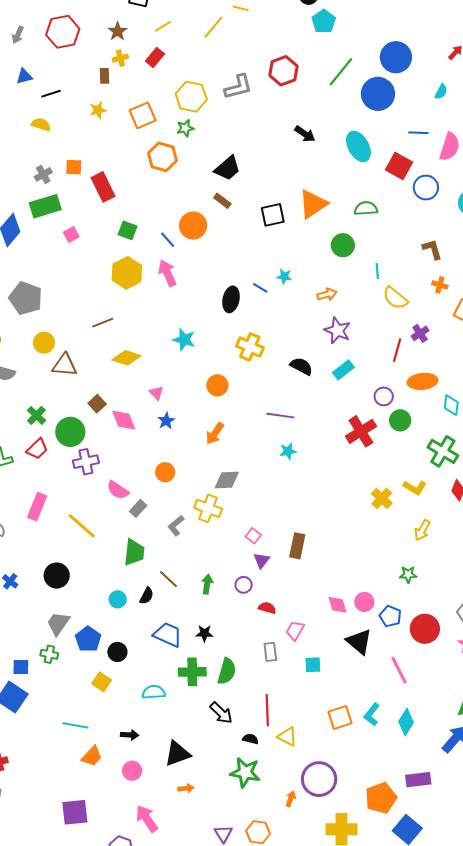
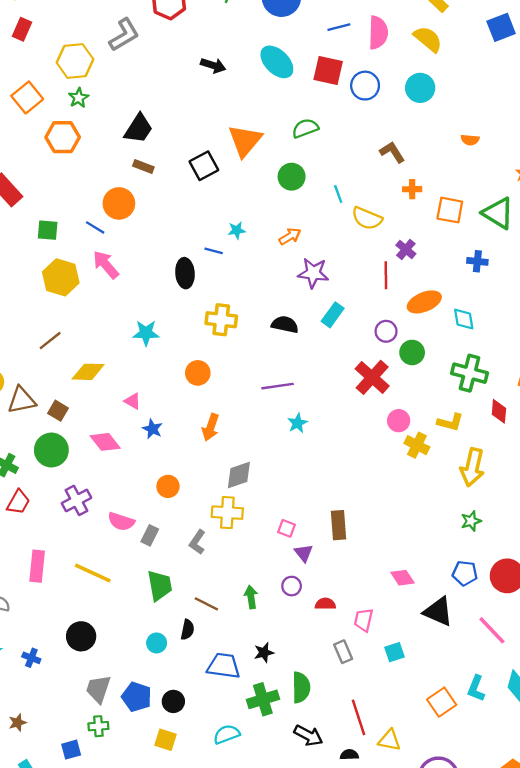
brown square: (97, 404) -> (58, 411), moved
green circle: (70, 432) -> (51, 450), moved
yellow arrow: (422, 530) -> (472, 467), size x1.5
pink circle: (364, 602) -> (399, 421), moved

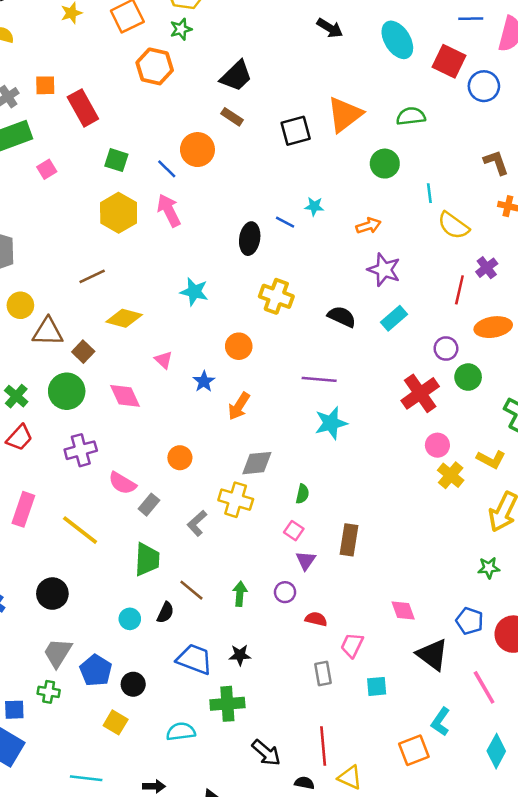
cyan star: (298, 423) -> (331, 423), size x1.5
blue star: (152, 429) -> (204, 381), moved
green semicircle: (301, 687) -> (302, 494), moved, size x0.6
cyan L-shape: (476, 688) -> (441, 722), moved

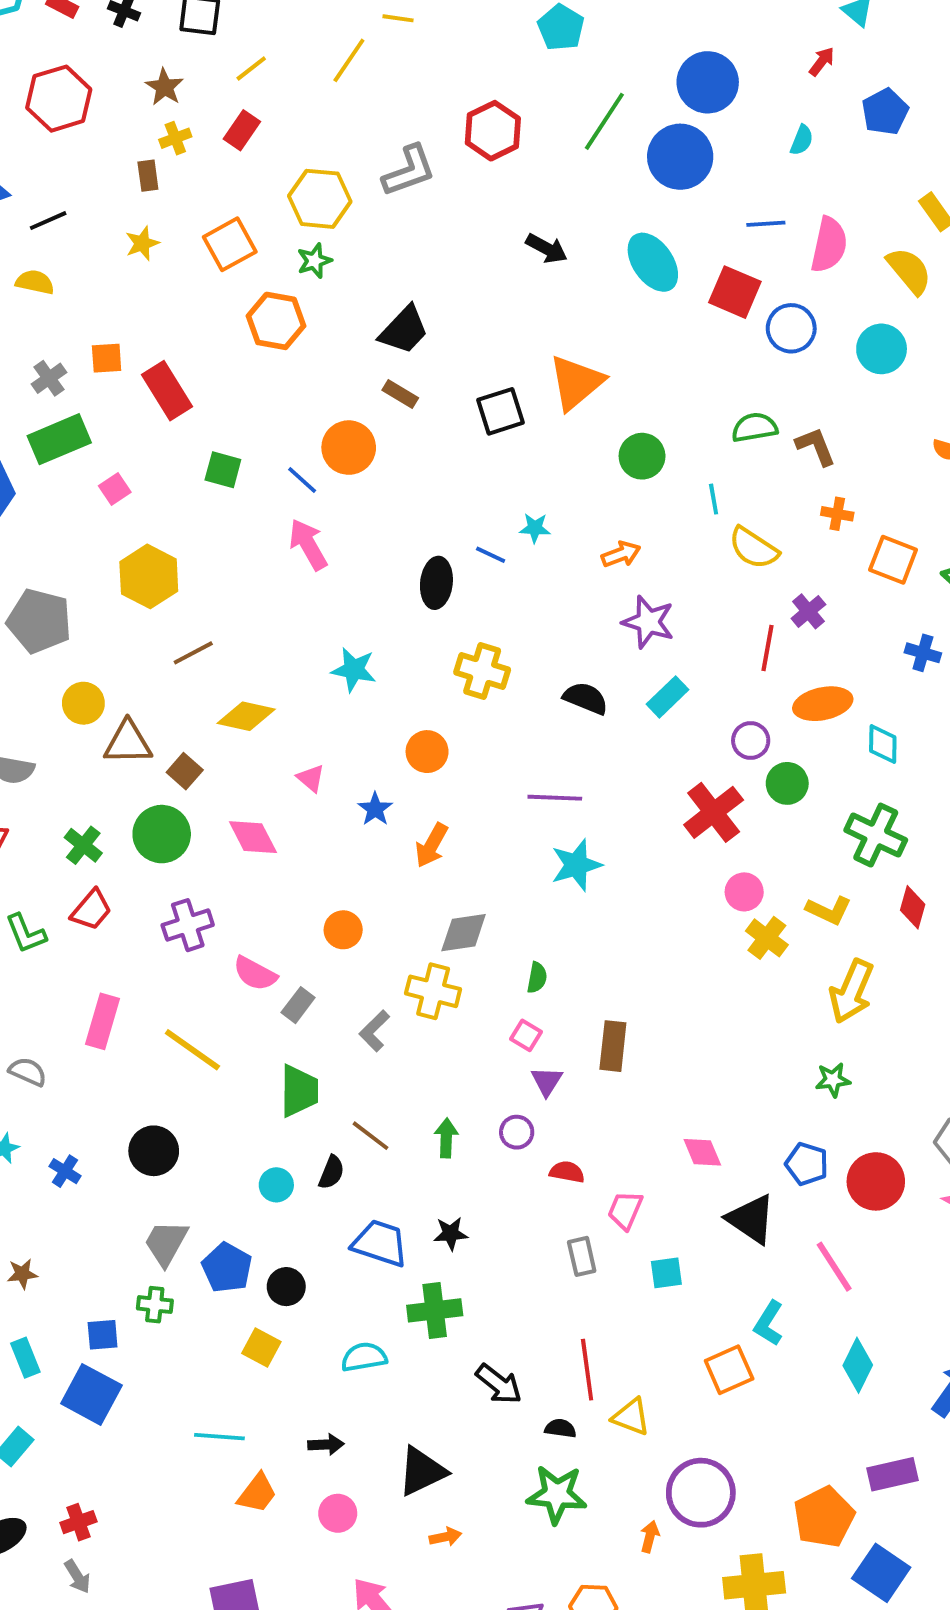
green semicircle: (411, 116) -> (755, 427), moved
yellow hexagon: (119, 213) -> (149, 576), moved

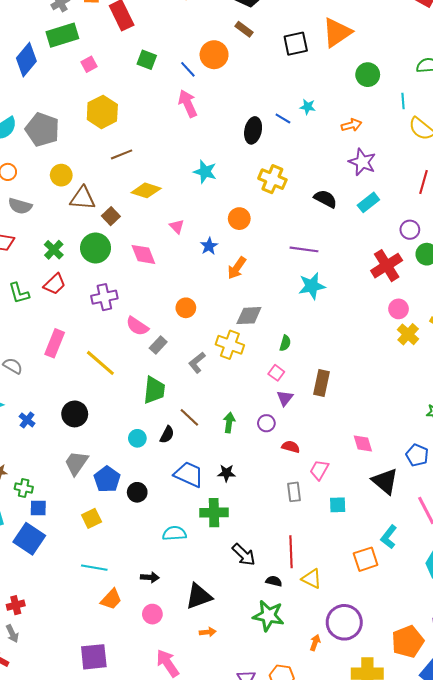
green cross: (155, 1305) -> (24, 488), moved
yellow square: (261, 1347) -> (92, 518), moved, turned 30

